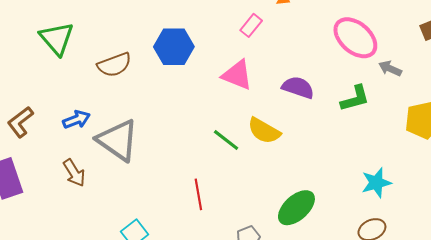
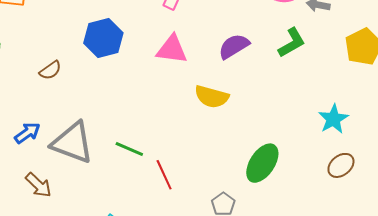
brown semicircle: (114, 65) -> (50, 70), size x0.7
purple semicircle: (298, 87) -> (234, 46), turned -36
green line: (226, 140) -> (129, 149), moved

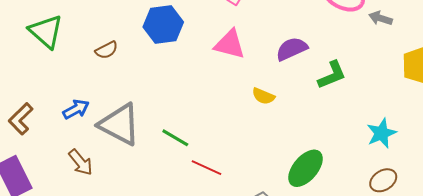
green L-shape: (292, 43) -> (332, 75), moved
yellow semicircle: (212, 97) -> (263, 96), size x0.7
red line: (164, 175) -> (206, 168), turned -48

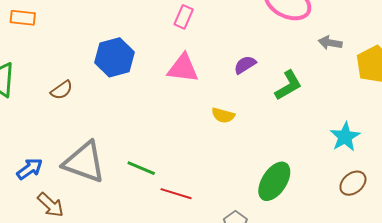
gray arrow: (380, 18) -> (330, 43), moved
purple semicircle: (292, 49) -> (245, 65), size x0.7
blue arrow: (76, 109) -> (30, 169), moved

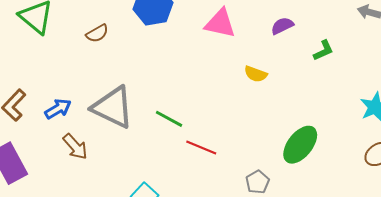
green L-shape: (288, 85) -> (323, 50), size x0.7

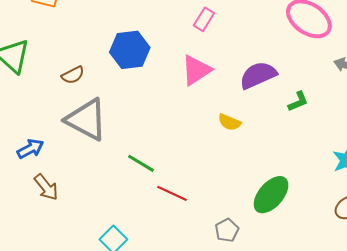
pink triangle: (220, 23) -> (196, 70), turned -48
purple semicircle: (282, 26) -> (258, 75), size x1.6
gray triangle: (113, 107) -> (86, 119), moved

